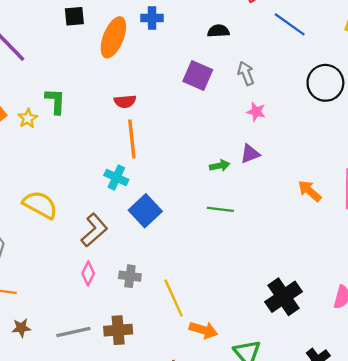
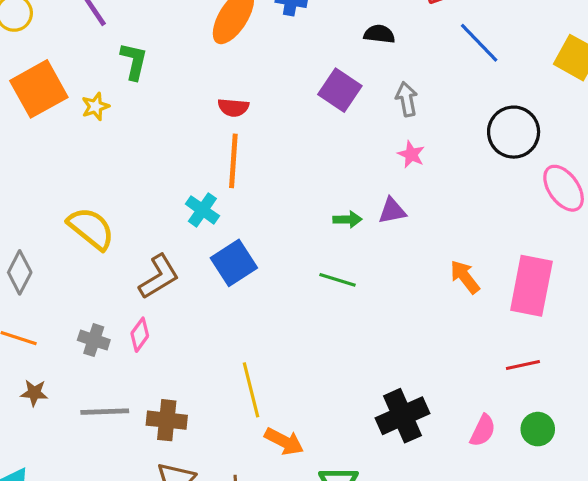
green L-shape: (55, 101) -> (134, 61), moved
gray cross: (130, 276) -> (94, 340), moved

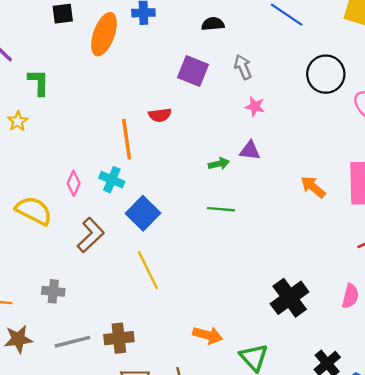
red semicircle: (233, 108) -> (160, 115), moved
purple triangle: (392, 211) -> (250, 151), turned 30
pink diamond: (140, 335) -> (74, 183), moved
yellow line: (251, 390) -> (148, 270), moved
brown star: (34, 393) -> (18, 339), size x1.4

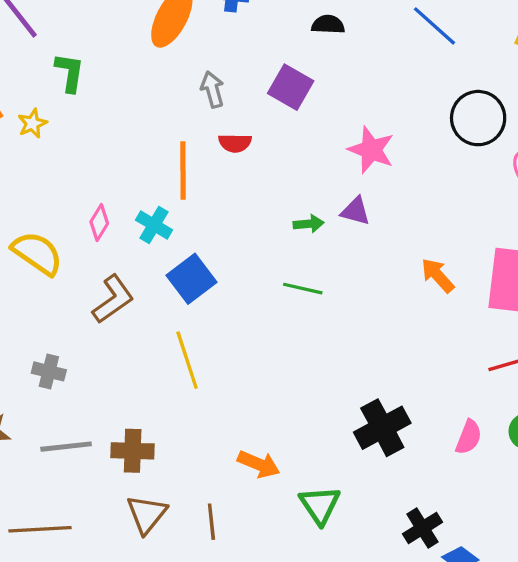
gray arrow: (243, 67) -> (212, 89), moved
pink star: (255, 107) -> (371, 150), size x1.6

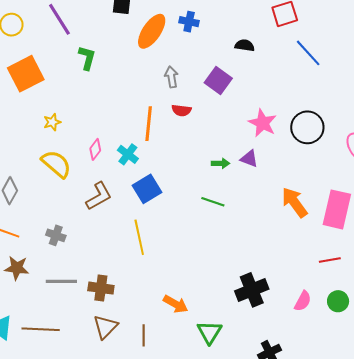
black circle: (478, 118) -> (307, 127), moved
yellow star: (32, 123) -> (52, 122), moved
orange arrow: (438, 275) -> (294, 202), size x1.4

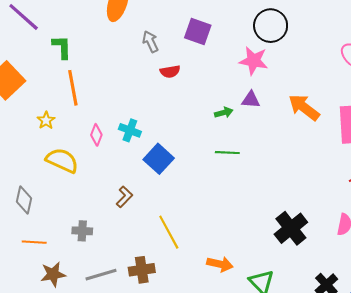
orange line: (149, 124) -> (73, 88), moved
black circle: (307, 127) -> (271, 26), moved
brown L-shape: (99, 196) -> (124, 197), moved, size x0.7
orange arrow: (294, 202) -> (304, 107), moved
yellow line: (139, 237) -> (169, 232), moved

